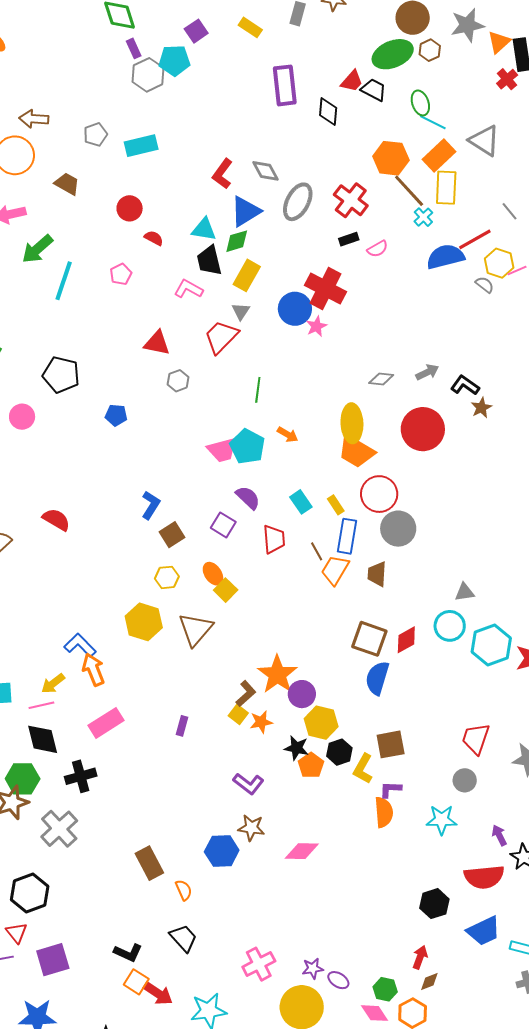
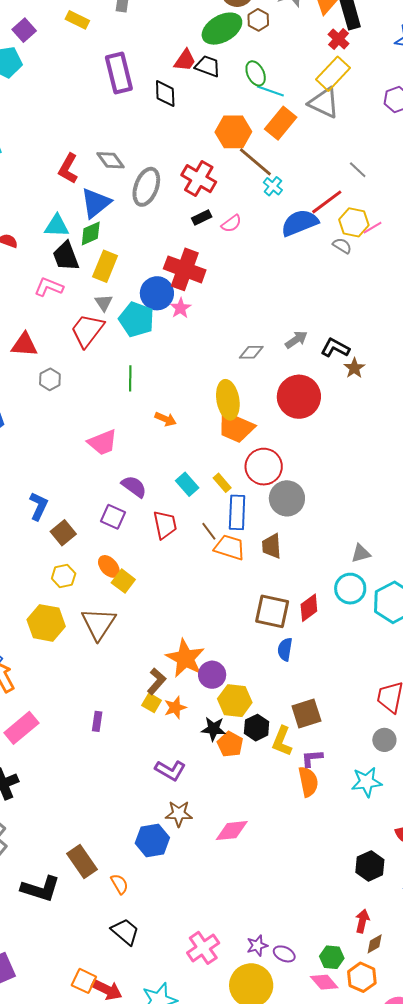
yellow rectangle: (446, 188) -> (333, 74), moved, turned 48
cyan pentagon: (247, 447) -> (136, 319), moved
orange trapezoid: (335, 570) -> (230, 547), turned 84
blue semicircle: (377, 678) -> (285, 649), size x0.7
black L-shape: (128, 953) -> (41, 889), moved, size x1.4

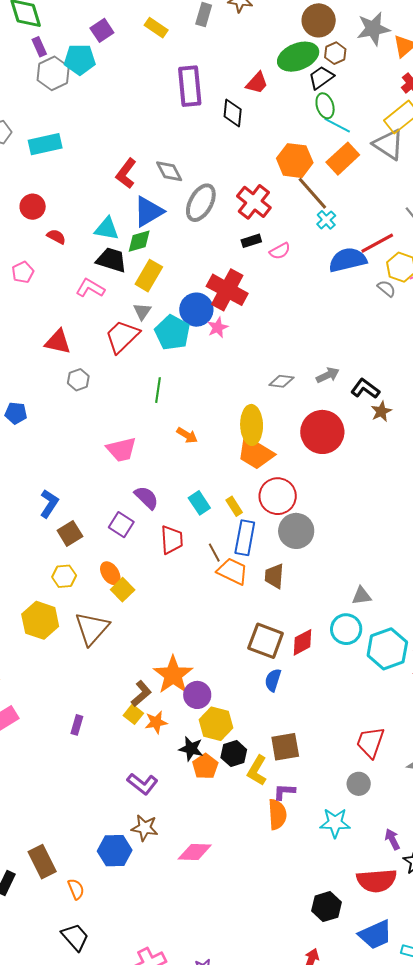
black trapezoid: (208, 66) -> (321, 78), moved, turned -64
black trapezoid: (66, 256) -> (111, 260), turned 120

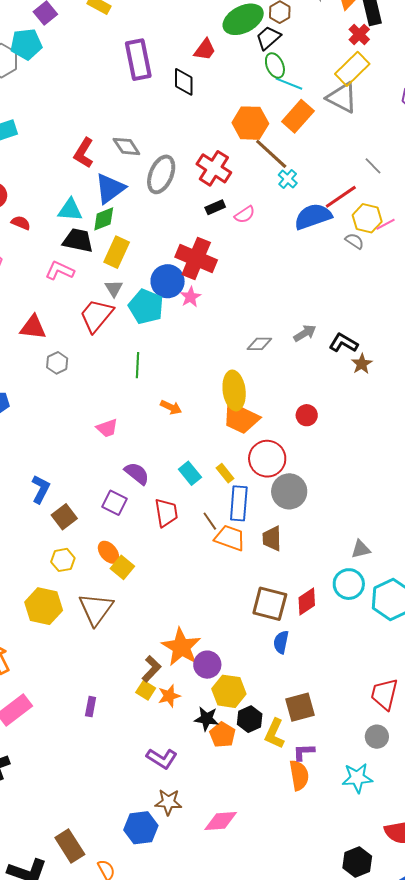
red circle: (322, 432) -> (307, 415), moved, size x0.5
pink trapezoid: (121, 450) -> (107, 428), size x0.7

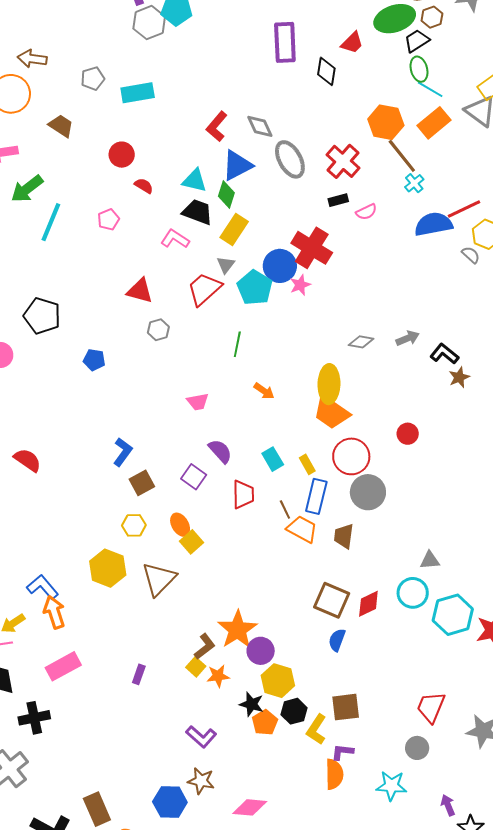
gray ellipse: (161, 174) -> (290, 159), turned -60
green diamond: (104, 219) -> (226, 195), turned -60
red circle: (307, 415) -> (408, 434), moved

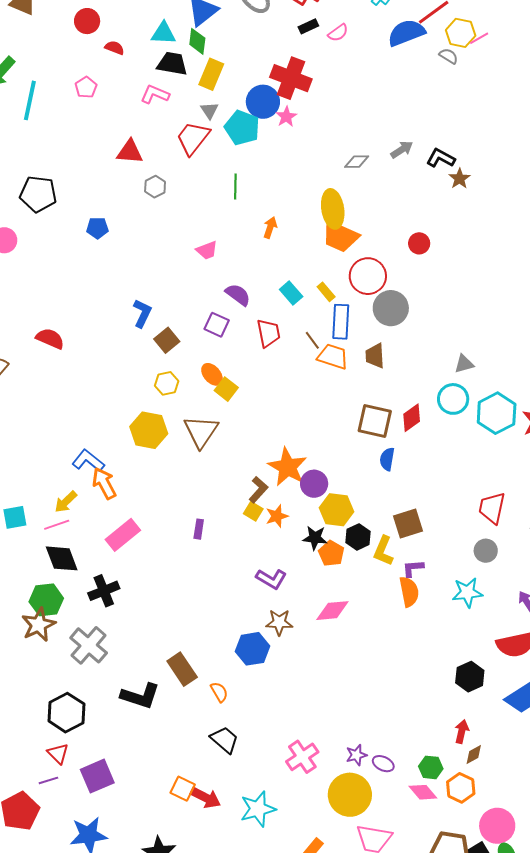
orange arrow: (264, 391) -> (270, 228), turned -95
pink diamond: (250, 807) -> (332, 611), moved

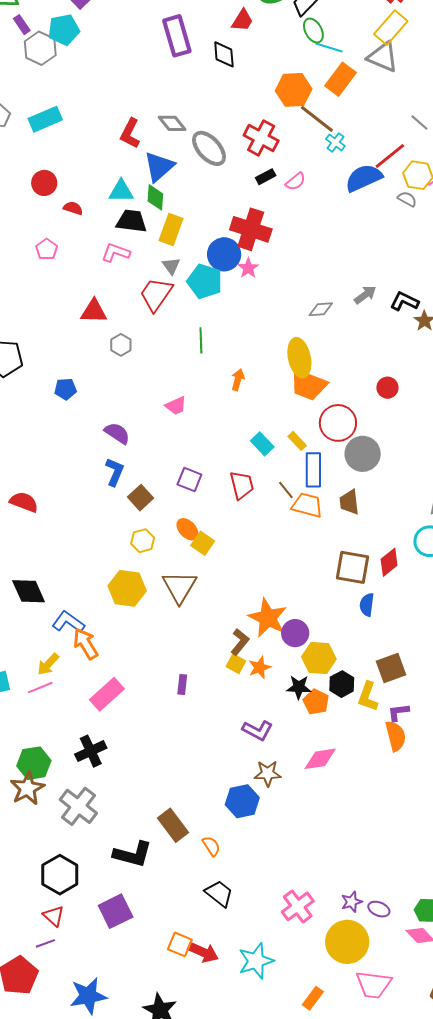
purple semicircle: (238, 295) -> (117, 433), moved
black diamond: (62, 558) -> (29, 591), moved
purple square: (97, 776) -> (116, 911), moved

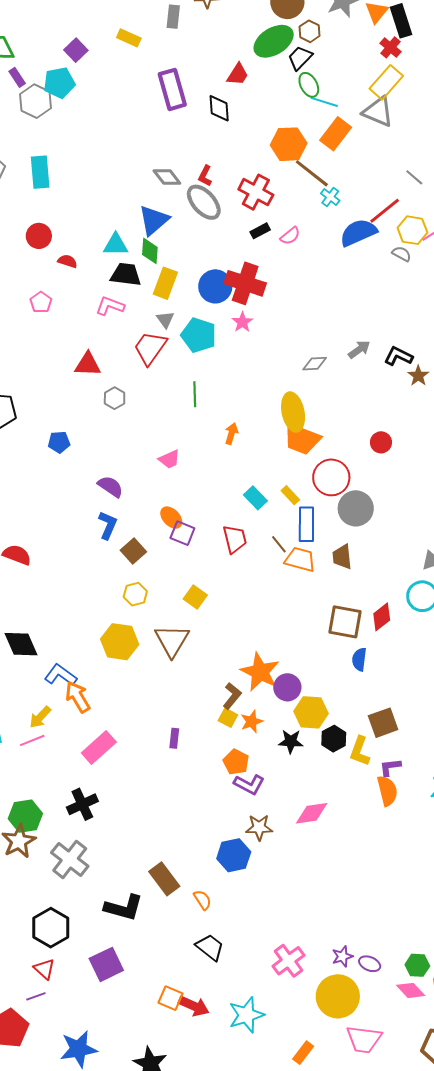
cyan rectangle: (45, 119) -> (40, 172), turned -72
red L-shape: (130, 133) -> (205, 176), moved, size x0.7
blue circle: (224, 254) -> (215, 286), moved
orange ellipse: (187, 529) -> (171, 518), moved
orange pentagon: (316, 702) -> (236, 762), moved

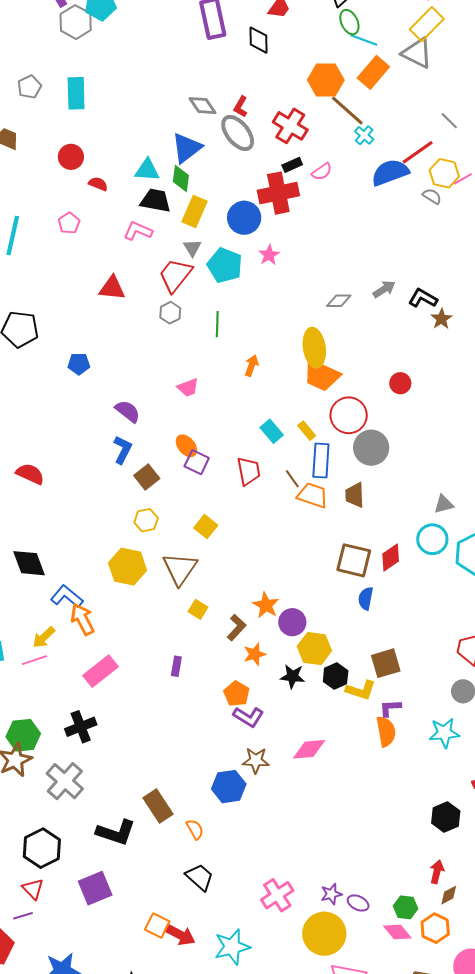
red cross: (245, 283) -> (278, 193), moved, turned -33
gray hexagon: (115, 398) -> (170, 313), moved
orange star: (260, 672) -> (266, 605), size x0.7
yellow square: (228, 718) -> (198, 609), moved
yellow L-shape: (360, 751) -> (361, 690), turned -96

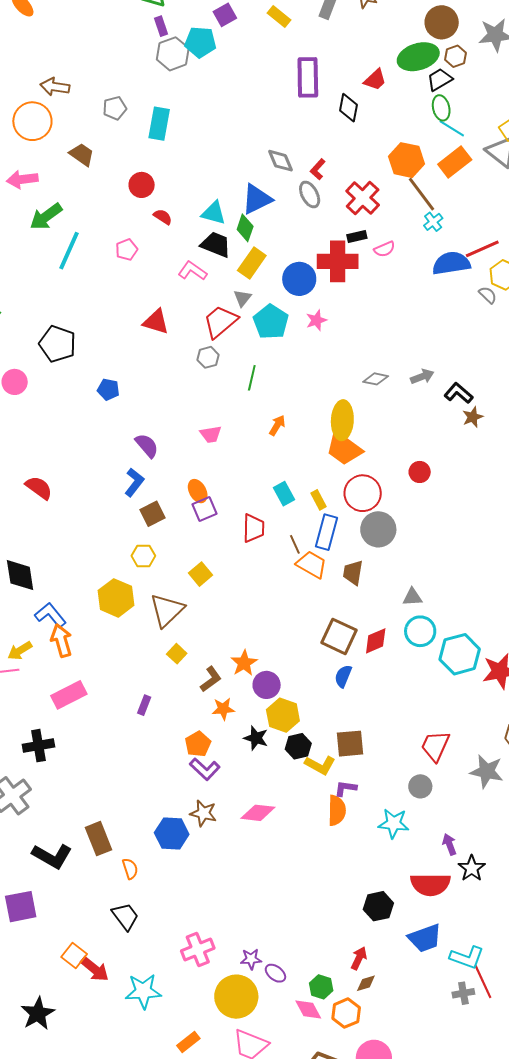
gray ellipse: (238, 133) -> (310, 195), size x0.7
purple square: (197, 462) -> (204, 509), turned 30
gray triangle: (444, 504) -> (412, 597), moved

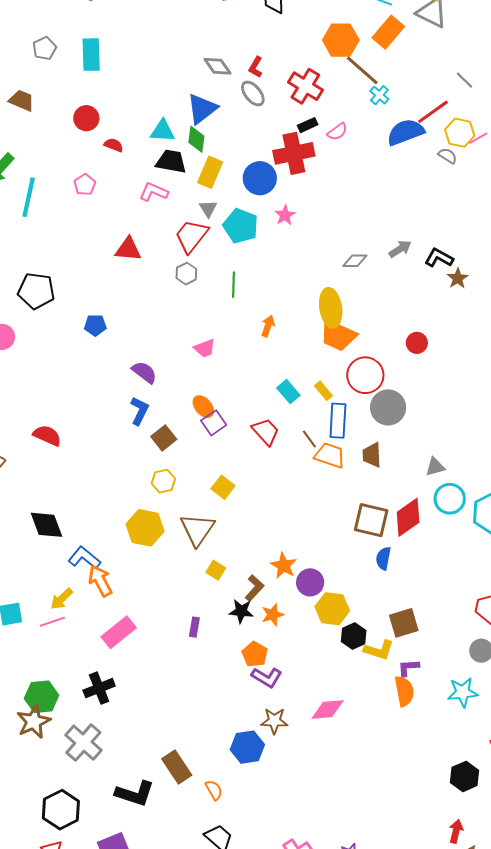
red trapezoid: (254, 528) -> (266, 432), turned -32
red diamond: (376, 641) -> (408, 517), size x1.4
black star: (256, 738) -> (241, 611), moved

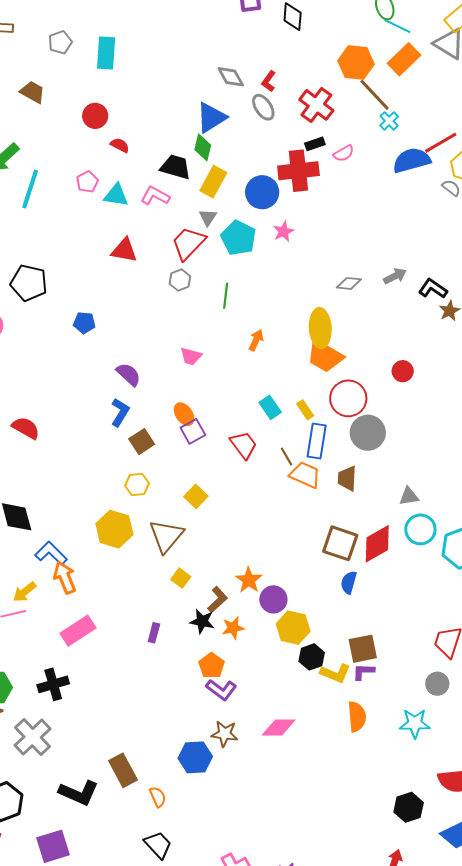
cyan triangle: (163, 131) -> (116, 195), moved
pink trapezoid: (205, 348) -> (191, 356), turned 30
purple L-shape: (408, 668) -> (363, 672), moved

